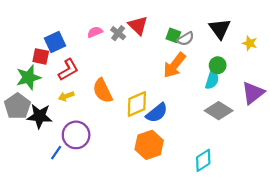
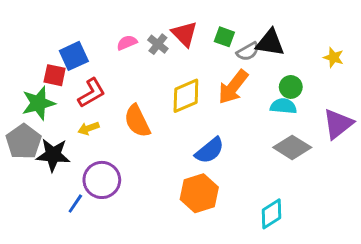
black triangle: (220, 29) -> (270, 43), moved, turned -45
green square: (173, 35) -> (224, 37), moved
cyan semicircle: (212, 80) -> (283, 106), turned -102
yellow diamond: (137, 104) -> (186, 96), moved

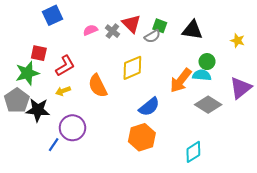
gray semicircle: (248, 52) -> (152, 36), moved
blue square: (74, 56) -> (53, 15), moved
orange arrow: (233, 87) -> (181, 80), moved

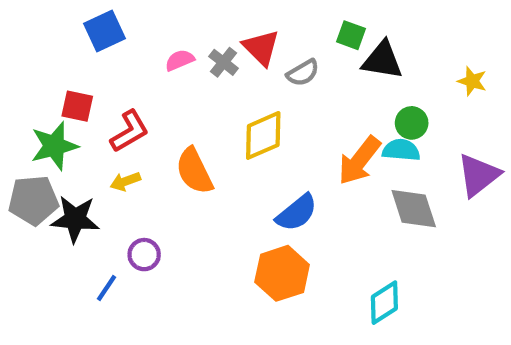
green square: (160, 26) -> (351, 35), moved
gray pentagon: (17, 100) -> (33, 200), turned 30
gray diamond: (208, 105) -> (414, 209), turned 40
purple circle: (72, 128) -> (144, 255), size x0.6

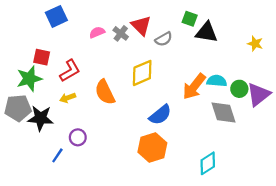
green circle: (412, 123) -> (239, 89), moved

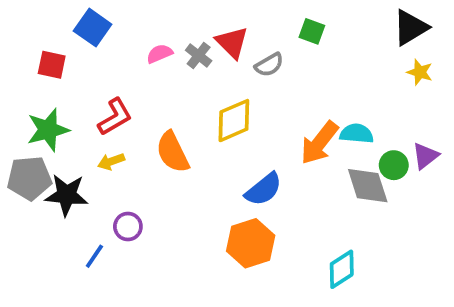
blue square: (56, 16) -> (93, 28), turned -30
black triangle: (207, 32) -> (410, 28), moved, turned -40
red square: (42, 57) -> (52, 65), moved
green circle: (239, 89) -> (394, 165), moved
purple triangle: (259, 94) -> (425, 156), size x0.7

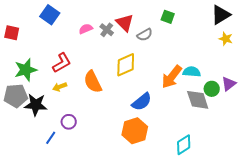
red square: (52, 65) -> (12, 33), moved

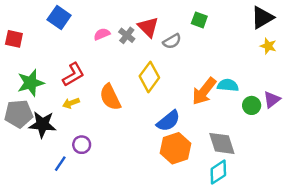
yellow diamond: (126, 65) -> (149, 77), turned -30
gray diamond: (198, 100) -> (222, 143), moved
orange hexagon: (135, 131) -> (176, 148), moved

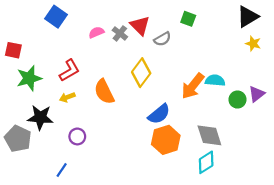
red square: (14, 39) -> (13, 50), moved
gray pentagon: (19, 114) -> (18, 139), moved, turned 30
blue line: (60, 164) -> (62, 170), moved

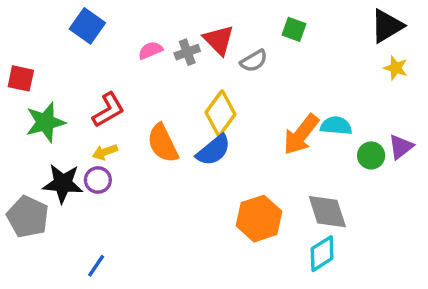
gray cross: (120, 33) -> (187, 52), turned 32
blue semicircle: (159, 114) -> (213, 150), moved
purple circle: (77, 136) -> (98, 180), moved

